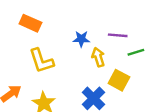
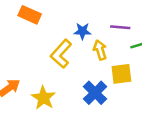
yellow L-shape: (41, 61) -> (61, 54), moved, turned 60
yellow square: (119, 80) -> (121, 74), turned -35

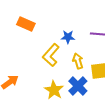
yellow arrow: (100, 50) -> (78, 61), moved
yellow star: (43, 98) -> (54, 90), moved

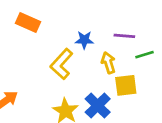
yellow arrow: (78, 61) -> (108, 63), moved

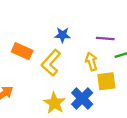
orange rectangle: (28, 23) -> (22, 51), moved
blue star: (84, 40) -> (63, 35), moved

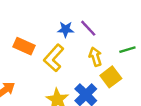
purple line: (105, 38) -> (88, 28), moved, turned 42
yellow square: (106, 81) -> (111, 77), turned -30

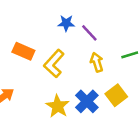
blue star: (66, 29) -> (66, 23), moved
yellow square: (111, 77) -> (116, 95), moved

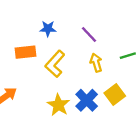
blue star: (66, 23) -> (48, 29), moved
orange rectangle: (23, 51) -> (26, 52), turned -30

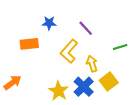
yellow arrow: (96, 63) -> (92, 64), moved
yellow L-shape: (55, 64) -> (69, 51), moved

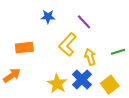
orange rectangle: (29, 44) -> (24, 48), moved
green line: (120, 47) -> (118, 52), moved
yellow square: (109, 81) -> (110, 85), moved

